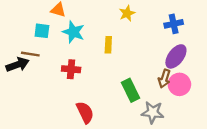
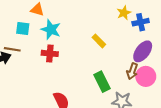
yellow star: (127, 13) -> (124, 13), moved
yellow rectangle: (108, 45) -> (99, 41), moved, turned -48
red cross: (71, 69) -> (50, 53), moved

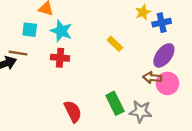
brown arrow: (132, 71) -> (152, 78), turned 77
green rectangle: (102, 82) -> (115, 103), moved

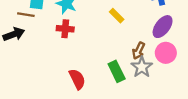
brown line: (18, 53) -> (26, 15), moved
brown arrow: (152, 78) -> (138, 51), moved, turned -70
gray star: (141, 111) -> (142, 67), moved, turned 30

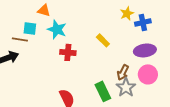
purple ellipse: (163, 27) -> (145, 50), turned 45
red cross: (65, 29) -> (68, 52), moved

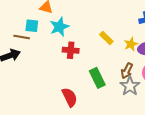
yellow star: (127, 13) -> (131, 44), moved
cyan star: (57, 29) -> (59, 27), turned 30
green rectangle: (103, 91) -> (97, 78), moved

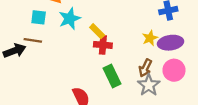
brown line: (22, 37) -> (33, 40), moved
yellow rectangle: (106, 38) -> (97, 31), moved
red cross: (71, 50) -> (103, 45), moved

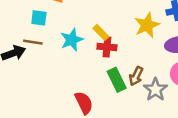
cyan star: (70, 19) -> (72, 40), moved
yellow star: (150, 38) -> (147, 25), moved, size x1.5
brown arrow: (145, 68) -> (136, 76), moved

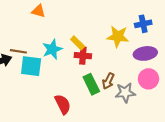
cyan square: (39, 18) -> (31, 66), moved, size x1.5
yellow star: (147, 25) -> (118, 37), turned 30
gray star: (155, 89) -> (125, 93), turned 30

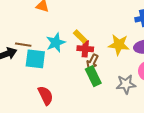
yellow star: (118, 37) -> (119, 45), moved
brown arrow: (108, 81) -> (92, 62), moved
red semicircle: (63, 104) -> (46, 95), moved

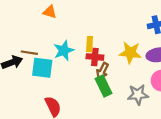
yellow rectangle: (80, 36) -> (90, 44), turned 48

